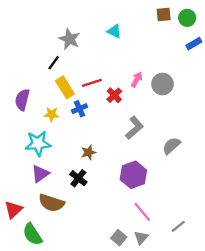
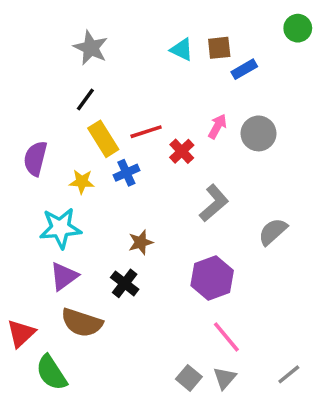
brown square: (164, 14) -> (219, 48), moved
gray star: (69, 39) -> (91, 48), moved
blue rectangle: (194, 44) -> (244, 69), moved
gray line: (178, 226) -> (289, 374), moved

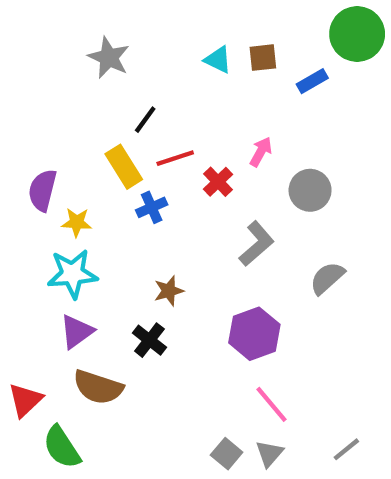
green circle: (298, 28) -> (357, 34), size x1.6
blue rectangle: (244, 69) -> (312, 81), moved
black line: (85, 100) -> (145, 120), moved
gray circle: (258, 133) -> (310, 190), moved
yellow star: (82, 182) -> (77, 222), moved

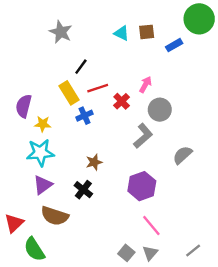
gray circle: (310, 190) -> (160, 110), moved

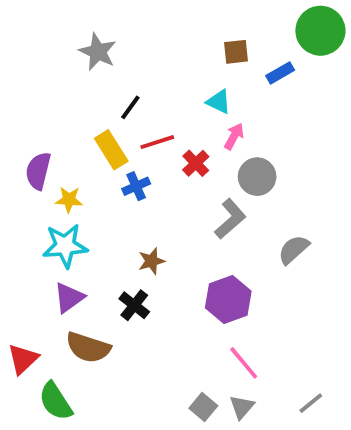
cyan triangle: (122, 33) -> (219, 102), moved

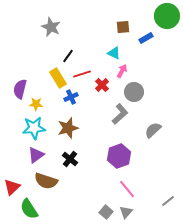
brown star: (152, 261) -> (68, 128), moved, size x1.5
gray line: (311, 403) -> (168, 201), moved

